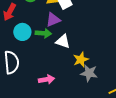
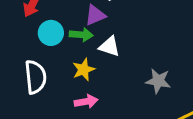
yellow star: (81, 60) -> (84, 70), moved
gray star: (89, 73) -> (158, 81), moved

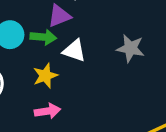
gray star: (158, 81) -> (131, 48), moved

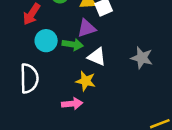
yellow star: (45, 76) -> (86, 81), moved, turned 30

